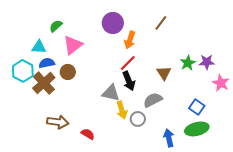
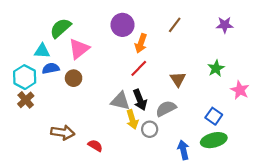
green semicircle: (56, 26) -> (61, 28), size x1.5
purple star: (207, 62) -> (225, 25), moved
green star: (188, 63) -> (216, 68), moved
black arrow: (129, 81) -> (140, 100), moved
brown cross: (44, 83) -> (26, 100), moved, size x0.7

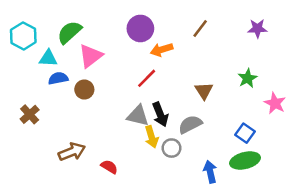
orange arrow: (141, 43) -> (162, 50), turned 54
red line: (139, 68) -> (147, 78), moved
cyan hexagon: (25, 77) -> (23, 36), moved
brown arrow: (63, 132) -> (72, 152), turned -30

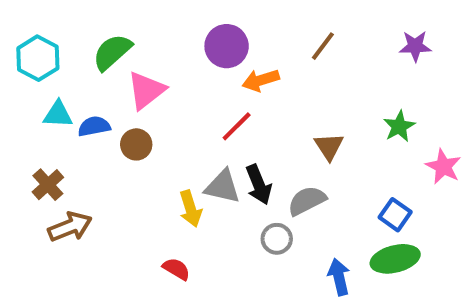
cyan triangle: (48, 58) -> (58, 114), moved
yellow arrow: (152, 137) -> (190, 209), moved
brown arrow: (72, 152) -> (70, 227), moved

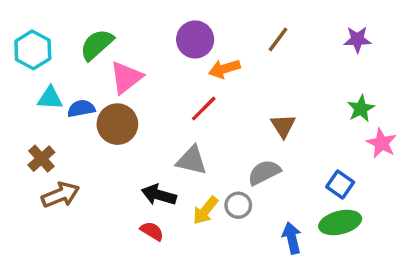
green star: (399, 126) -> (361, 109), moved
brown circle: (136, 144) -> (117, 124), size x1.5
black arrow: (259, 185) -> (159, 195), moved, turned 128
yellow arrow: (190, 209) -> (205, 210), moved, turned 56

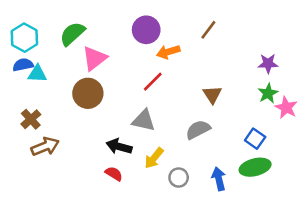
purple star: (357, 39) -> (268, 63), moved
blue semicircle: (81, 109) -> (23, 65), moved
green star: (361, 109) -> (268, 93), moved
gray circle: (238, 205) -> (179, 178), moved

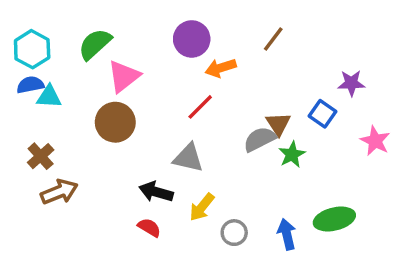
green star: (268, 93) -> (292, 154), moved
gray semicircle: (198, 130) -> (260, 139), moved
blue square: (255, 139) -> (322, 114), moved

